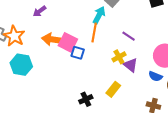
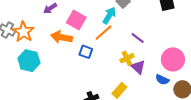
orange line: (94, 33) -> (104, 33), turned 36
pink square: (68, 42) -> (76, 20), moved

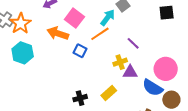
purple triangle: (138, 67) -> (130, 72), turned -49
blue semicircle: (162, 80) -> (153, 88), size x1.5

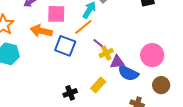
pink square: (74, 18) -> (56, 14), turned -30
purple line: (133, 43) -> (99, 44), moved
blue square: (80, 51) -> (65, 46), size x1.5
blue semicircle: (153, 88) -> (128, 73), moved

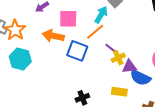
yellow rectangle: (98, 85) -> (119, 92), moved, turned 56

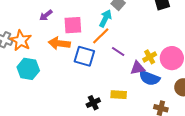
yellow cross: (118, 58) -> (150, 57), moved
yellow rectangle: (119, 92) -> (119, 95), moved

